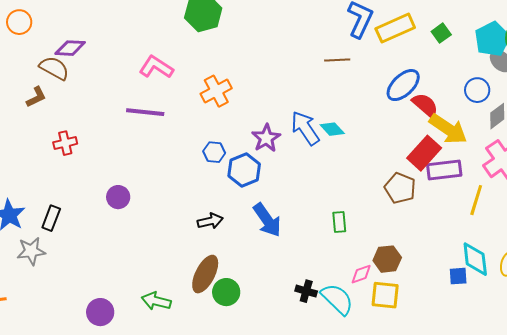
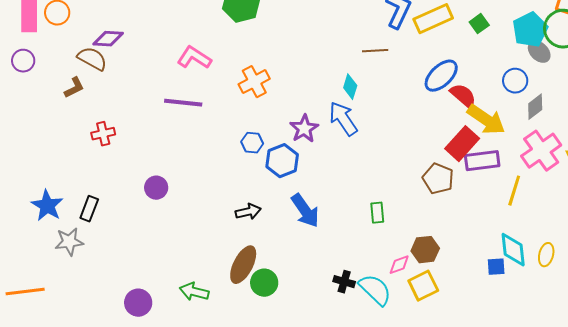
cyan diamond: (332, 129) -> (350, 87), moved, turned 60
yellow square: (385, 295) -> (423, 286), turned -32

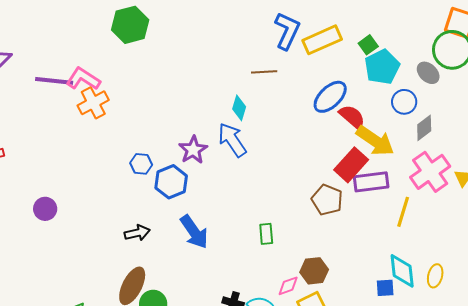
cyan pentagon: (530, 30) -> (382, 67), moved
orange cross: (254, 82) -> (93, 103), moved
purple line: (183, 103) -> (54, 81), moved

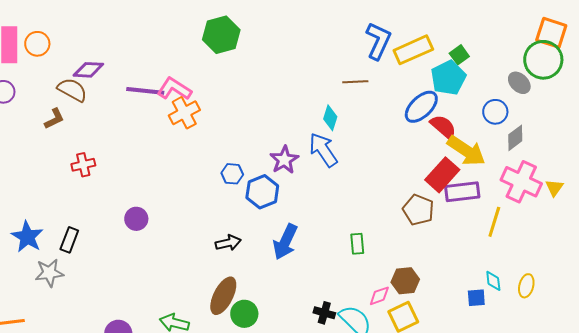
cyan pentagon: (382, 67) -> (448, 78), moved
pink cross: (430, 172) -> (521, 182), turned -30
blue arrow: (194, 232) -> (285, 242), turned 60
cyan diamond: (402, 271) -> (493, 281), size x0.6

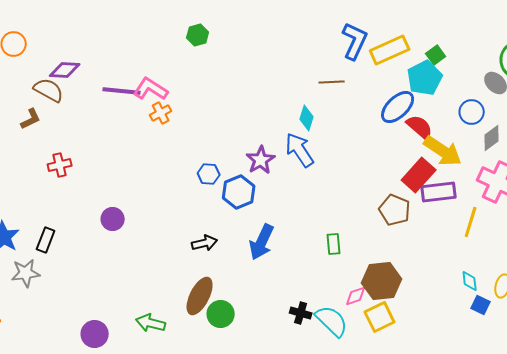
green hexagon: (221, 35) -> (198, 35), size x0.6
orange cross: (184, 113) -> (161, 113), size x0.7
brown hexagon: (405, 281) -> (382, 281), size x1.4
blue square: (476, 298) -> (481, 305), moved, turned 30

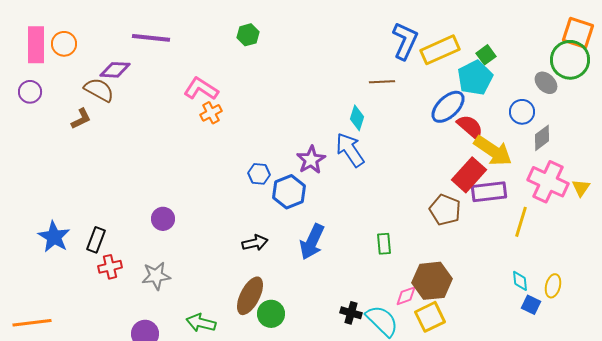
purple line: (122, 91) -> (151, 38), moved
red cross: (60, 165) -> (110, 267), moved
gray star: (26, 273) -> (156, 276), moved

